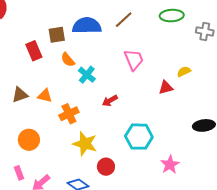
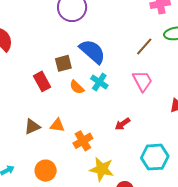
brown line: (124, 20) -> (144, 47), moved
blue semicircle: (87, 26) -> (92, 52), turned 48
cyan cross: (87, 75) -> (99, 82), moved

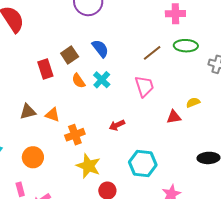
blue semicircle: (92, 52) -> (100, 49), size x0.7
brown square: (63, 63) -> (70, 55), turned -30

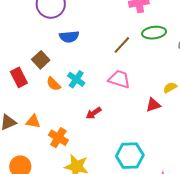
blue semicircle: (100, 49) -> (69, 37), moved, turned 132
pink trapezoid: (144, 86) -> (119, 79), turned -45
red arrow: (117, 125) -> (94, 113), moved
orange cross: (75, 135) -> (58, 138), turned -30

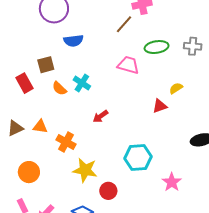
green ellipse: (154, 33) -> (157, 47), moved
brown line: (122, 45) -> (124, 24), moved
brown square: (41, 60) -> (46, 65), turned 30
pink trapezoid: (119, 79) -> (128, 65), moved

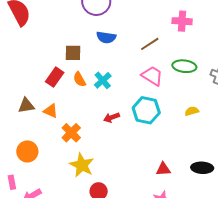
brown line: (124, 24) -> (150, 44), moved
red rectangle: (25, 83) -> (55, 77), moved, turned 48
red triangle: (160, 106) -> (163, 169), moved
cyan hexagon: (138, 158) -> (146, 110), moved

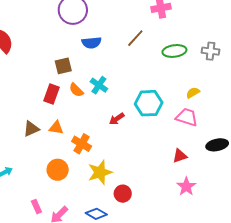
pink trapezoid: (152, 76) -> (187, 117), moved
orange circle: (27, 151) -> (58, 170), moved
yellow star: (82, 165) -> (100, 172), turned -30

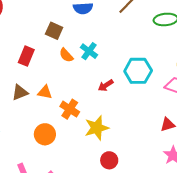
brown square: (63, 66) -> (54, 31), turned 36
red rectangle: (51, 94) -> (26, 56), moved
yellow star: (100, 172) -> (97, 128), moved

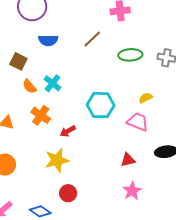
red arrow: (106, 85) -> (68, 131), moved
orange cross: (70, 109) -> (41, 115), moved

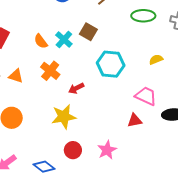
brown square: (18, 61) -> (88, 32), moved
pink trapezoid: (138, 122) -> (146, 96), moved
pink star: (132, 191) -> (107, 150), moved

